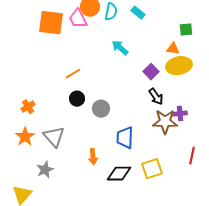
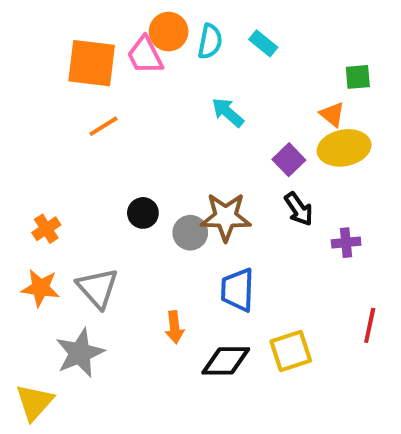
orange triangle: (173, 49) -> (332, 114), turned 32
orange line: (73, 74) -> (103, 126), moved
brown star: (165, 122) -> (226, 217), moved
orange star: (25, 137) -> (40, 288), turned -30
gray star: (45, 170) -> (80, 353), size x1.4

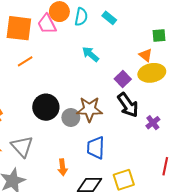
black arrow: (299, 209) -> (128, 105), size x1.4
black circle: (143, 213) -> (46, 107), size x1.6
purple cross: (346, 243) -> (153, 123), turned -32

